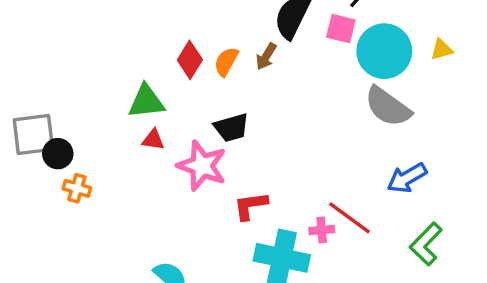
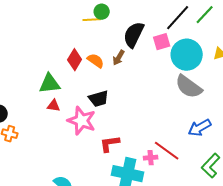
pink square: (341, 29) -> (162, 42), turned -30
orange semicircle: (226, 62) -> (96, 61), turned 96

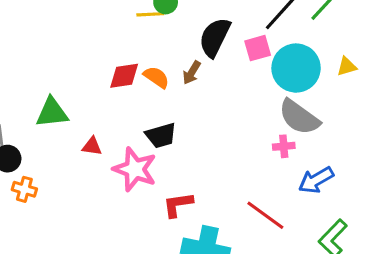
red diamond: (75, 60) -> (124, 76), turned 50
green triangle: (50, 84) -> (52, 113), moved
pink cross: (151, 158) -> (284, 146), moved

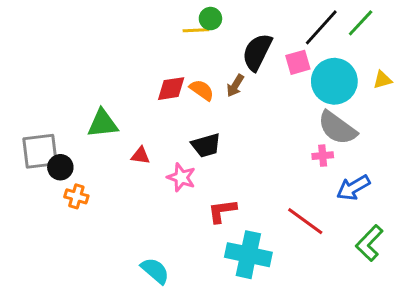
pink star: (135, 169) -> (181, 177), size x0.7

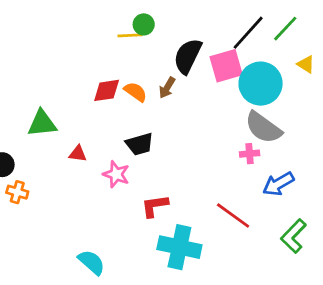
pink square: (298, 62) -> (226, 66), size x1.4
yellow triangle: (382, 80) -> (306, 64), moved, turned 48

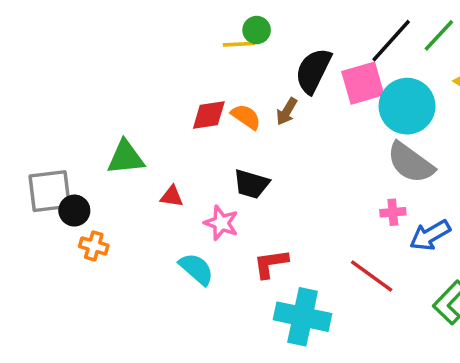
black trapezoid: (140, 144) -> (251, 184), turned 32
pink cross: (250, 154) -> (393, 212), moved
cyan semicircle: (91, 262) -> (196, 269), moved

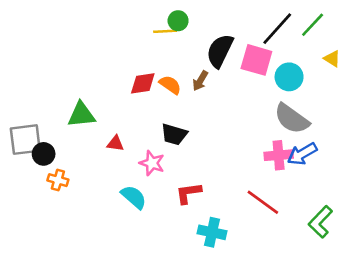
pink square: (363, 83) -> (256, 60), turned 32
cyan circle: (407, 106) -> (289, 77), size x0.7
pink cross: (393, 212) -> (279, 155), size x1.5
blue arrow: (430, 235) -> (302, 154), moved
cyan cross: (303, 317) -> (212, 232), size x0.7

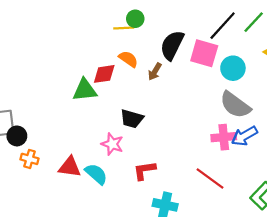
orange semicircle: (170, 85) -> (128, 59), moved
green triangle: (81, 115) -> (85, 90), moved
red triangle: (115, 143) -> (70, 167), moved, size x1.5

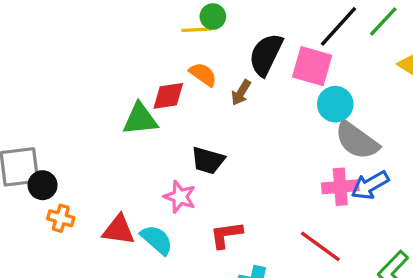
cyan circle: (233, 68) -> (335, 104), moved

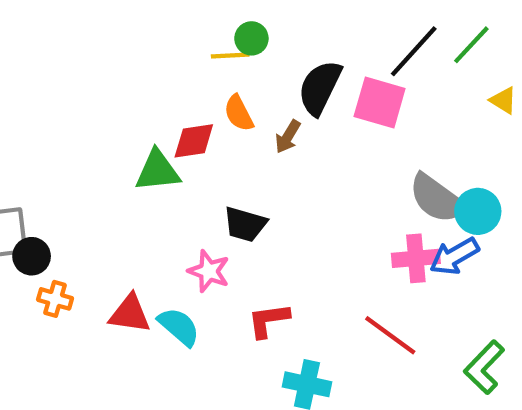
orange semicircle: (203, 74) -> (239, 113), turned -152
cyan circle: (335, 104) -> (478, 211), moved

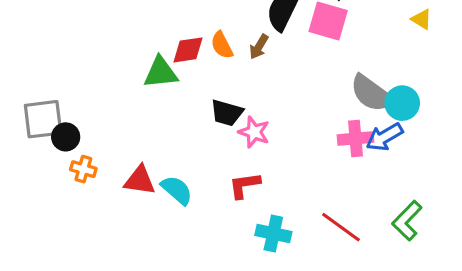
orange semicircle: (239, 113) -> (222, 45), moved
pink star: (209, 271) -> (254, 132), moved
red line: (390, 335) -> (341, 227), moved

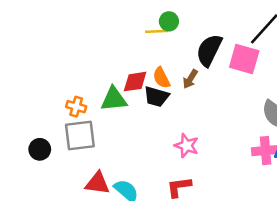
black trapezoid: (227, 113) -> (156, 97), moved
gray square: (43, 119) -> (80, 136), moved
orange cross: (83, 169) -> (76, 107), moved

